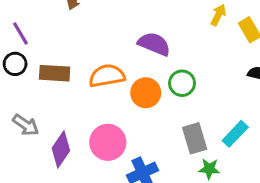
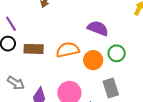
gray rectangle: (195, 138) -> (111, 88), moved

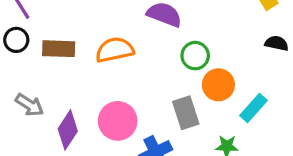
orange circle: (93, 60) -> (218, 85), moved

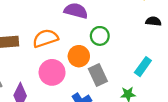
orange circle: (218, 85) -> (79, 56), moved
pink circle: (118, 121) -> (52, 72), moved

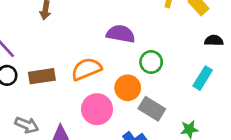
cyan rectangle: (143, 67) -> (203, 78), moved
gray rectangle: (98, 75) -> (152, 109), turned -30

